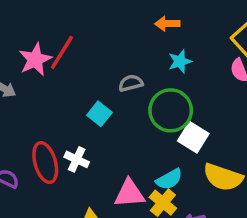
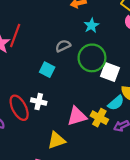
cyan semicircle: (169, 179) -> (116, 103), moved

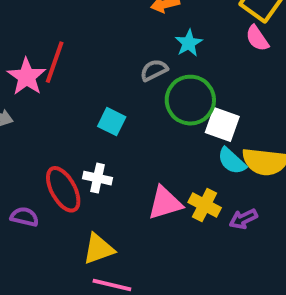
gray semicircle: (63, 46) -> (154, 70), moved
cyan semicircle: (116, 103) -> (232, 161), moved, turned 84
yellow triangle: (57, 140) -> (99, 249), moved

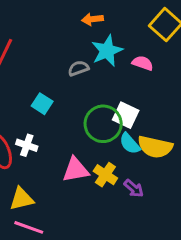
pink semicircle: (257, 38) -> (143, 63), moved, turned 138
cyan star: (189, 43) -> (107, 51), size x1.5
green circle: (190, 100) -> (103, 124), moved
purple arrow: (243, 219) -> (134, 188), turned -120

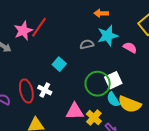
white square: (126, 115) -> (113, 80), turned 30

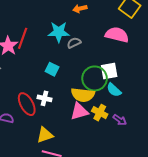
cyan star: (108, 36) -> (59, 32), moved, turned 30
pink semicircle: (130, 48) -> (117, 35), size x1.6
white square: (113, 80) -> (109, 71), turned 30
yellow semicircle: (130, 104) -> (83, 95), moved

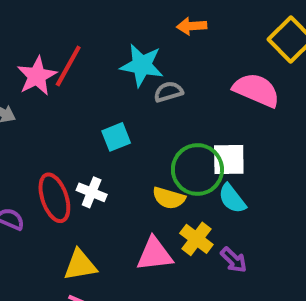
cyan square: (52, 69) -> (116, 137), turned 32
yellow semicircle: (83, 95) -> (169, 198), size x0.7
pink triangle: (79, 111) -> (154, 254), moved

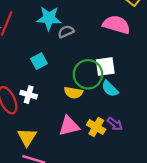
yellow cross: (196, 239) -> (96, 127), moved
yellow triangle: (80, 265) -> (27, 137), turned -42

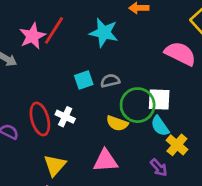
gray semicircle: (66, 32) -> (110, 81), moved
yellow cross: (96, 127) -> (177, 145), moved

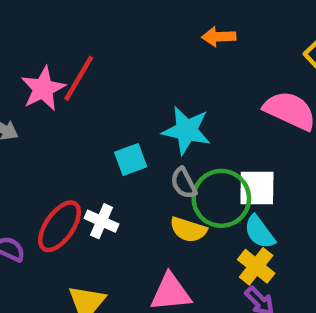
cyan star: (104, 33) -> (186, 130), moved
gray semicircle: (110, 81) -> (184, 183), moved, turned -102
red ellipse: (40, 119) -> (60, 226), turned 52
yellow cross: (177, 145) -> (256, 266), moved

